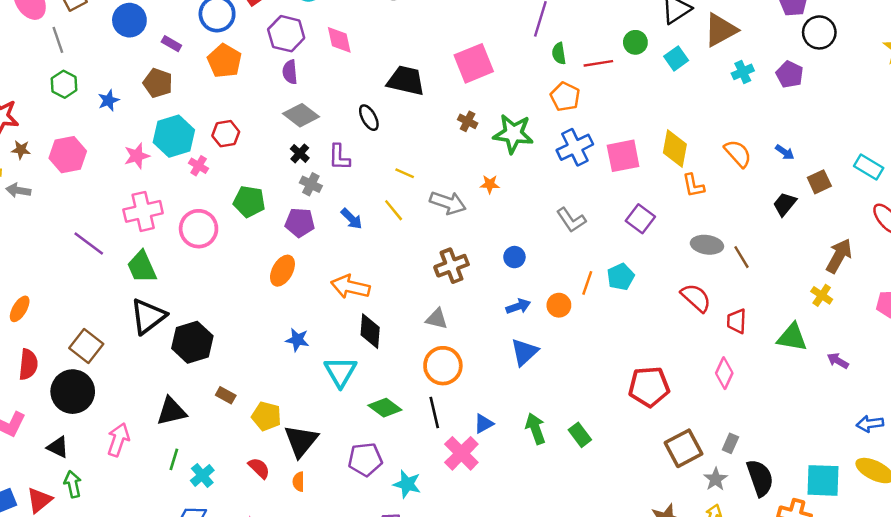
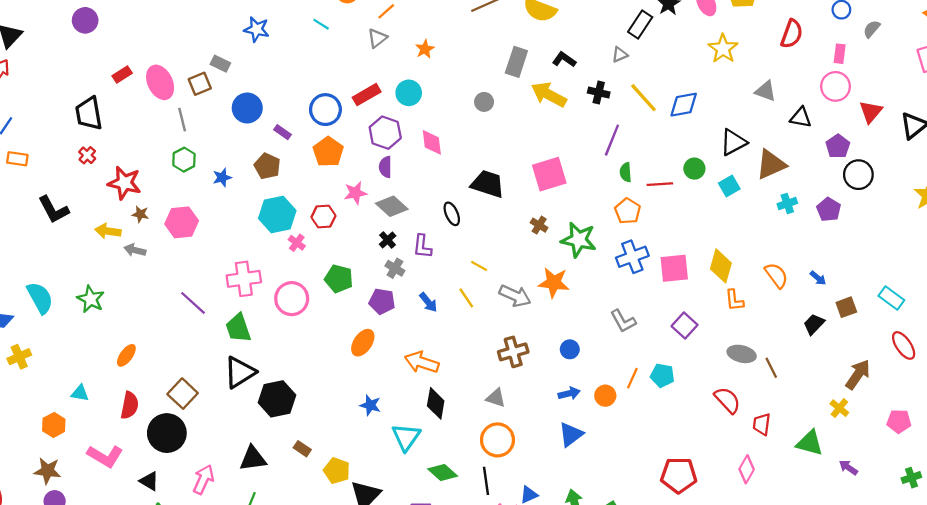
pink star: (137, 156) -> (355, 193), moved
orange star: (490, 184) -> (554, 283), size x1.8
cyan pentagon: (621, 277) -> (662, 375), turned 30

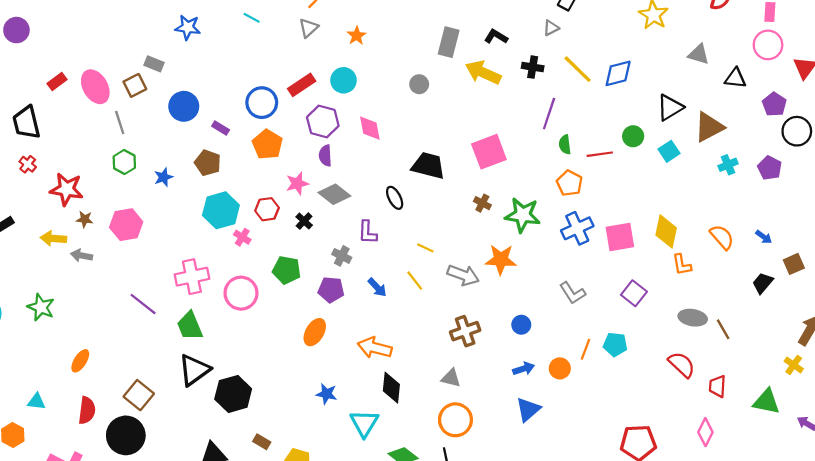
black cross: (388, 240) -> (304, 221), moved

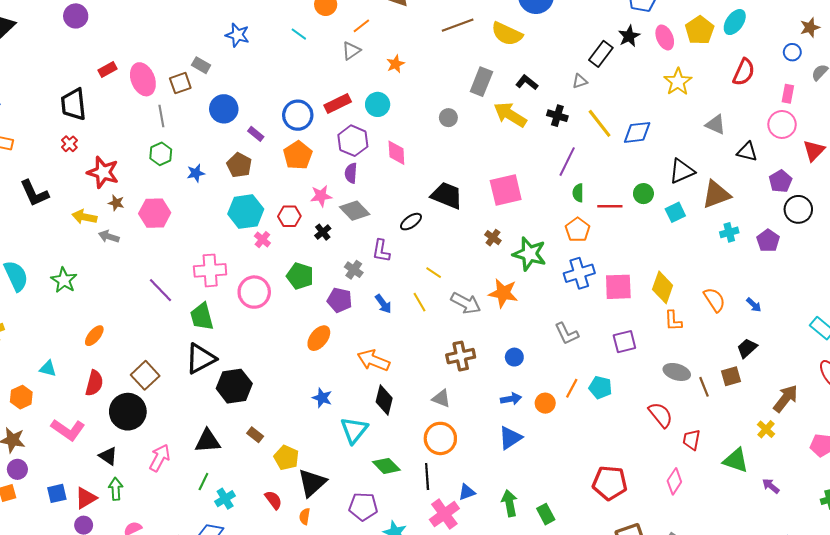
black ellipse: (395, 198) -> (411, 222), turned 75
brown square: (794, 264) -> (731, 376), moved
purple square: (634, 293) -> (624, 342), turned 30

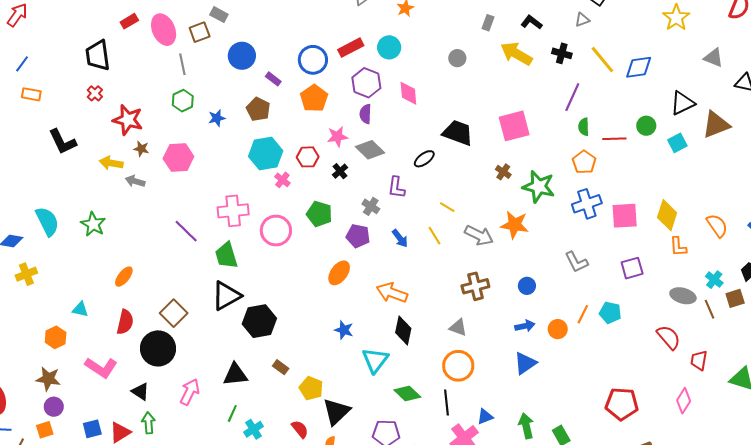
gray rectangle: (481, 82) -> (488, 23), size x0.6
cyan cross: (729, 232) -> (714, 280), moved, turned -36

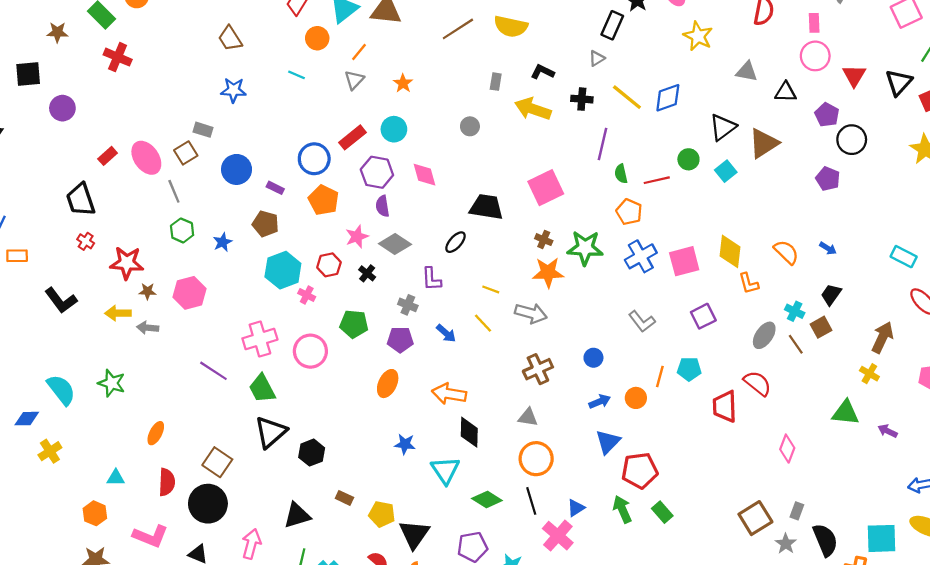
orange star: (515, 225) -> (548, 272), moved
gray ellipse: (683, 296) -> (764, 335), turned -60
black hexagon: (259, 321) -> (312, 453), size x0.7
red trapezoid: (699, 360) -> (725, 406), moved, size x1.4
red pentagon: (622, 404) -> (640, 471), moved

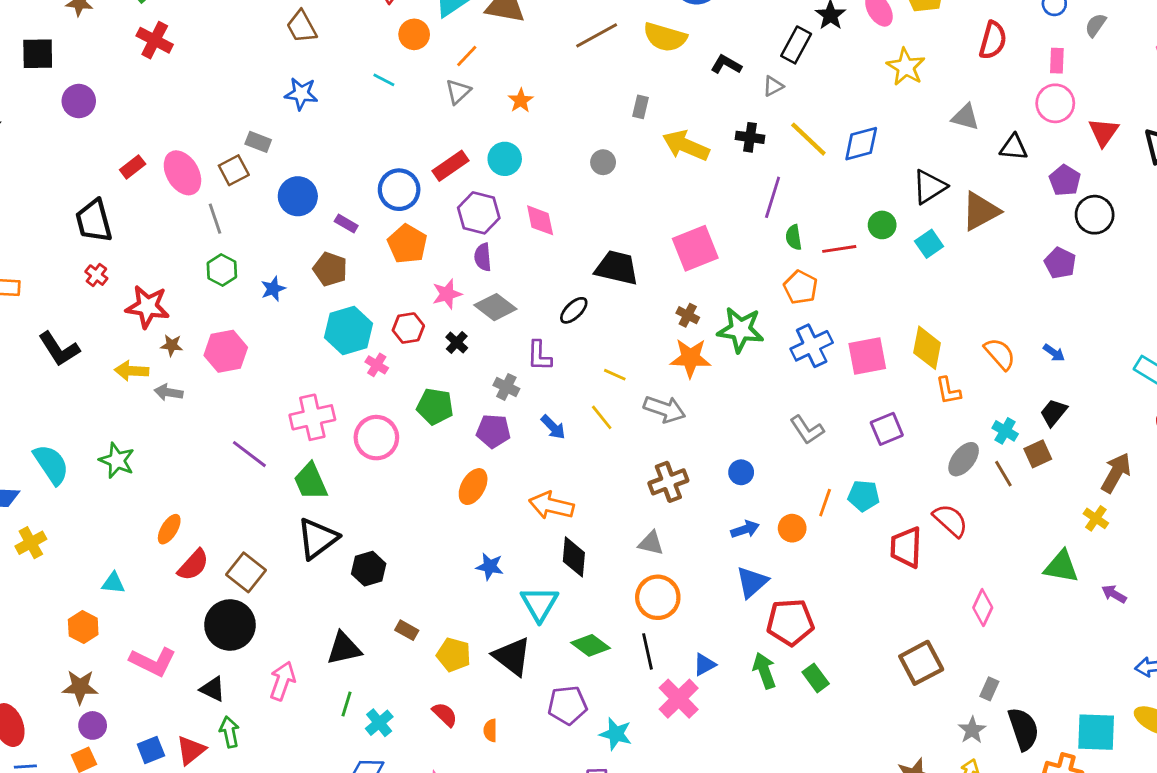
black L-shape: (542, 72) -> (726, 65), moved
red semicircle: (167, 482) -> (193, 565), moved, turned 36
brown square: (755, 518) -> (921, 663), moved
black triangle: (414, 534) -> (512, 656), moved, turned -32

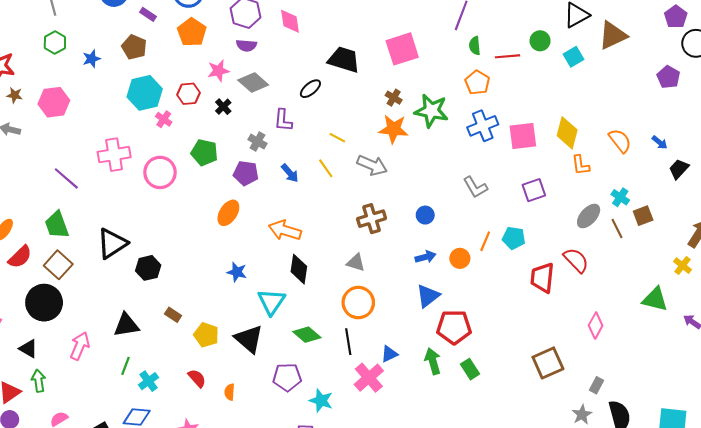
purple semicircle: (483, 257) -> (246, 45), turned -84
black trapezoid: (1054, 413) -> (679, 169), moved
green trapezoid: (311, 481) -> (57, 225), moved

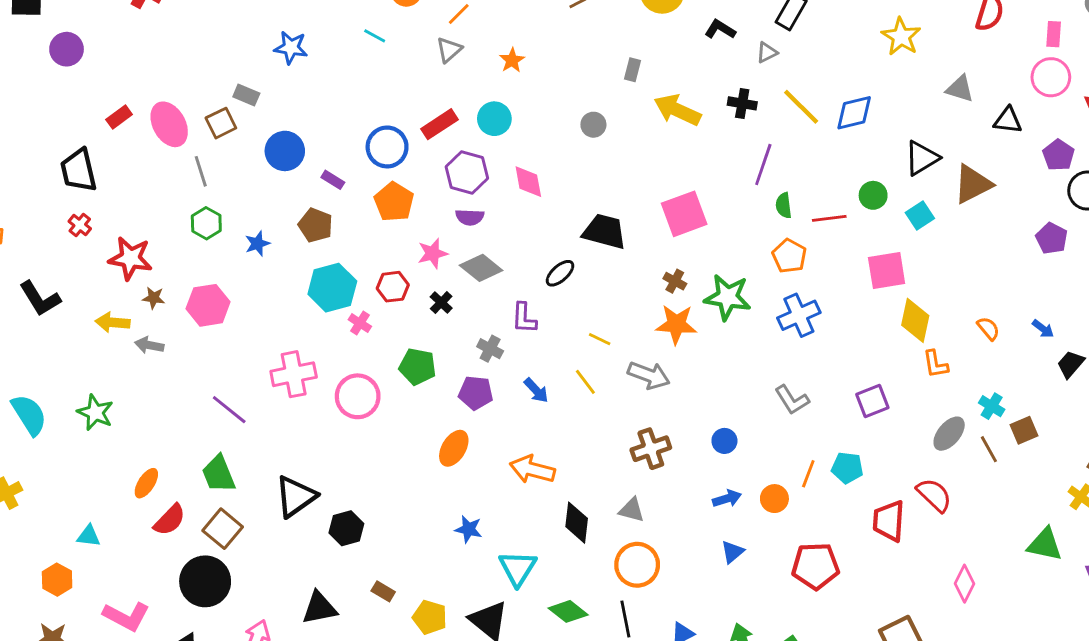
pink square: (523, 136) -> (887, 271), moved
orange semicircle: (620, 141) -> (988, 328), size x0.7
black diamond: (299, 269) -> (577, 523), moved
blue triangle: (428, 296) -> (732, 552), size x0.7
red pentagon: (454, 327) -> (815, 566), moved

